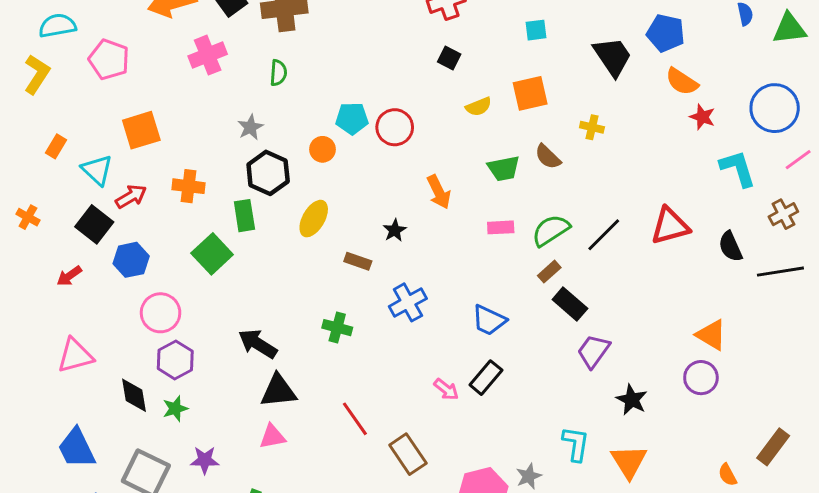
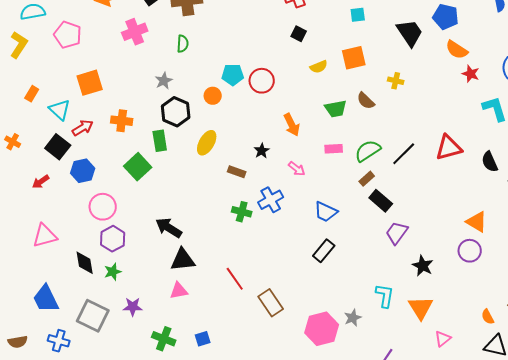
green cross: (337, 328) -> (242, 212), moved
pink arrow: (446, 389) -> (297, 169), moved

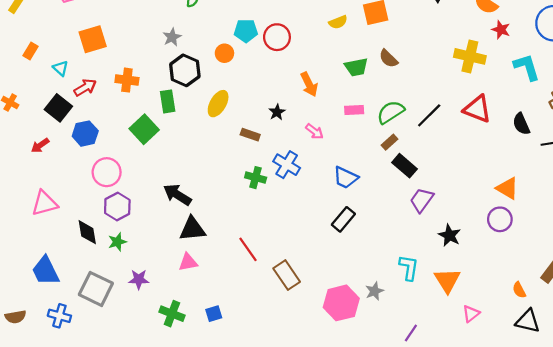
yellow cross: (396, 81) -> (470, 56), moved, size x1.8
cyan triangle: (60, 110) -> (61, 68), size x0.7
red triangle: (449, 148) -> (477, 109), turned 36
blue cross: (271, 200) -> (287, 165), turned -30

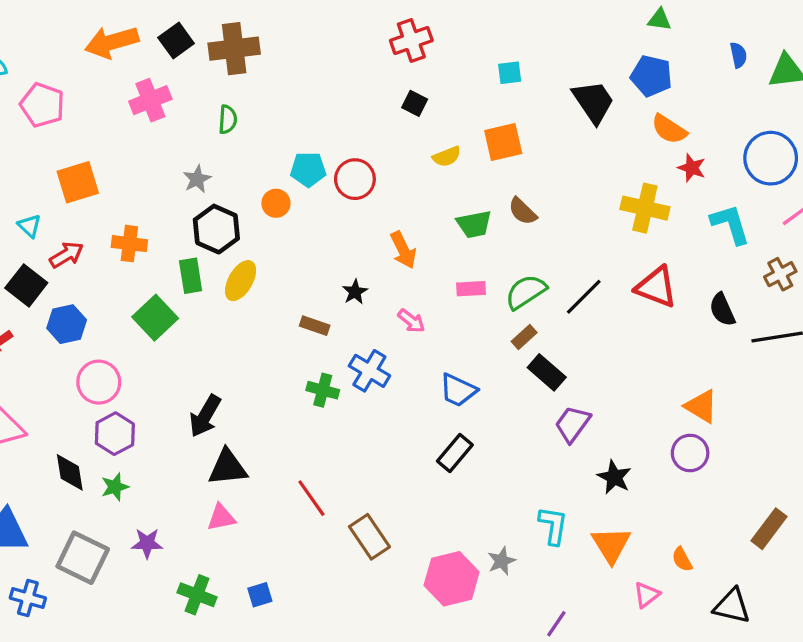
yellow ellipse: (218, 104) -> (241, 281), moved
black arrow: (177, 195) -> (205, 416), turned -92
orange semicircle: (519, 290) -> (682, 559), moved

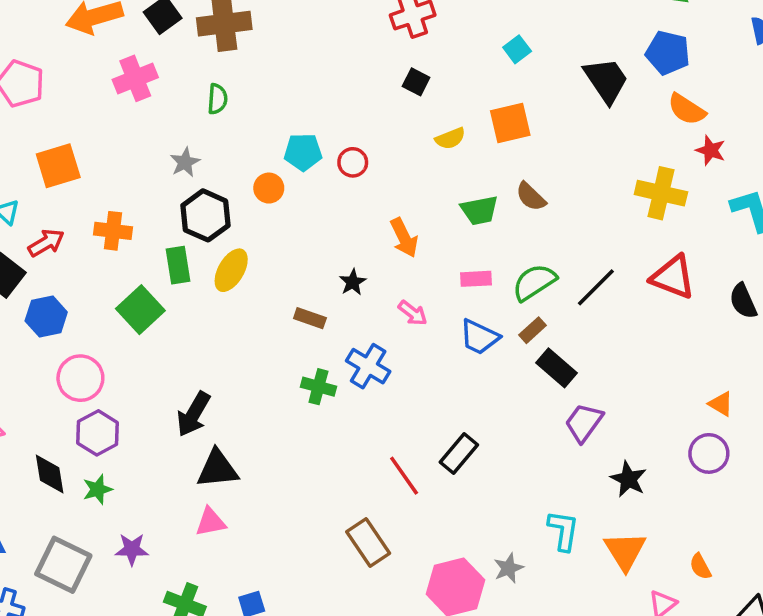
cyan square: (510, 73) -> (517, 49), turned -30
red circle: (355, 179) -> (353, 162), size x0.7
blue trapezoid: (458, 390) -> (479, 337), moved
orange triangle: (701, 406) -> (721, 404), size x0.7
red line: (311, 498) -> (404, 476), moved

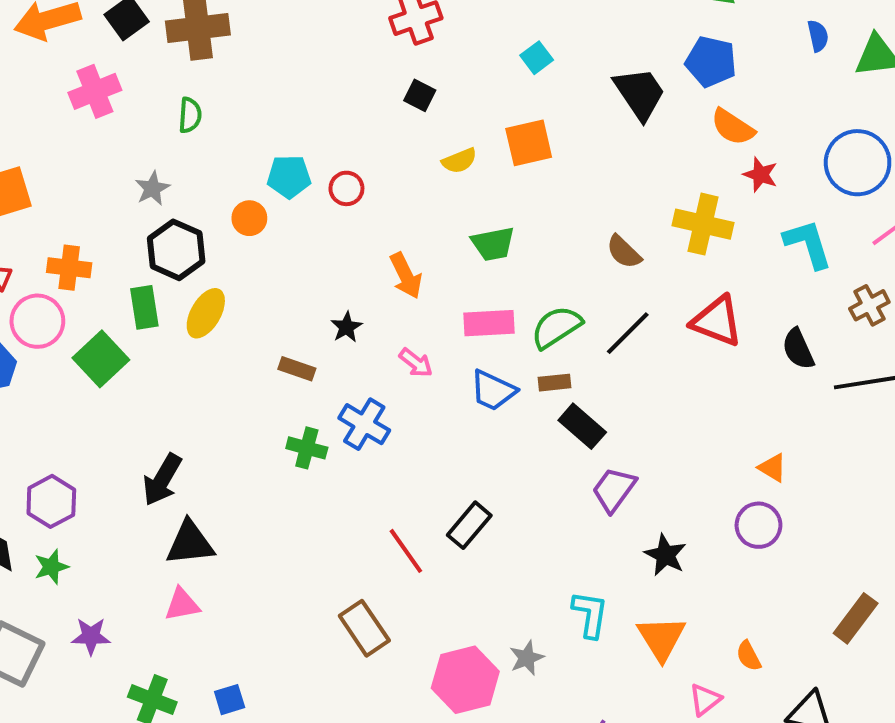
brown semicircle: (531, 197) -> (624, 252), moved
pink rectangle: (476, 279) -> (489, 323), size x1.4
brown rectangle: (533, 330) -> (554, 383), turned 36
pink circle: (80, 378) -> (37, 321), moved

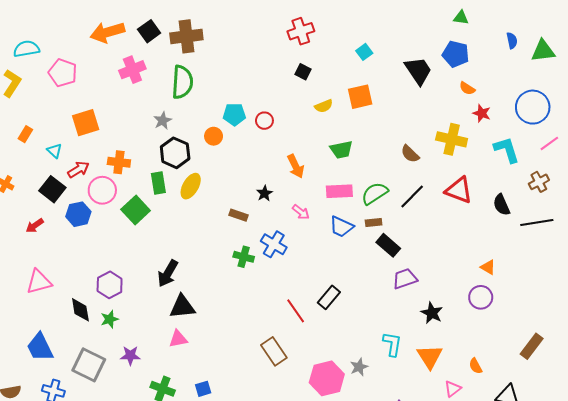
green semicircle: (190, 115) -> (182, 82), size x1.8
orange semicircle: (733, 127) -> (467, 88), size x0.7
purple trapezoid: (614, 490) -> (405, 279), turned 35

